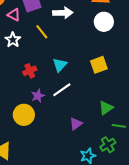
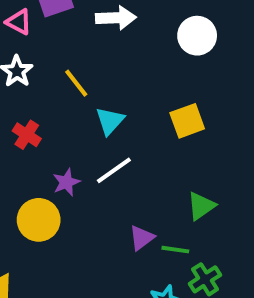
yellow line: (42, 32) -> (76, 83), moved
red cross: (30, 71) -> (27, 135), moved, turned -32
green line: (119, 126) -> (175, 250), moved

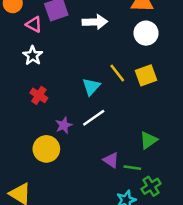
yellow line: (76, 83) -> (117, 73), moved
yellow square: (187, 121) -> (146, 75), moved
purple triangle: (142, 238) -> (111, 160), turned -49

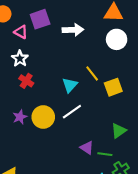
yellow square: (146, 75) -> (113, 87), moved
red cross: (39, 95) -> (26, 81), moved
purple star: (64, 125) -> (20, 117), moved
yellow circle: (46, 149) -> (43, 117), moved

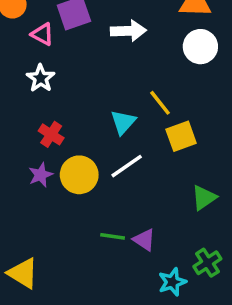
red cross: (26, 81) -> (51, 134), moved
yellow square: (113, 87) -> (181, 136), moved
purple triangle: (87, 148) -> (144, 240), moved
green line: (105, 154) -> (113, 236), moved

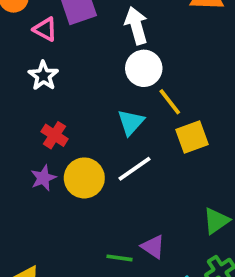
white arrow: (128, 31) -> (136, 26), turned -104
white circle: (200, 47) -> (144, 68), moved
green triangle: (204, 198) -> (216, 221), moved
green line: (113, 236) -> (120, 258), moved

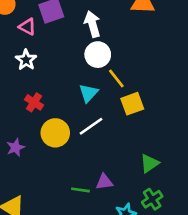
purple star: (43, 178) -> (15, 147), moved
purple triangle: (153, 247) -> (104, 182), turned -42

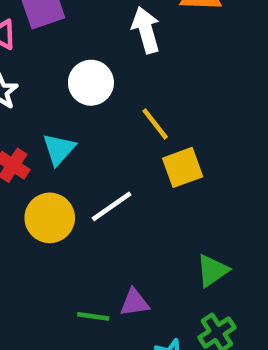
white arrow: (92, 24) -> (146, 30), moved
white circle: (98, 55) -> (91, 83), moved
cyan triangle: (88, 93) -> (59, 149), moved

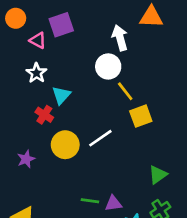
white circle: (91, 83) -> (108, 66), moved
cyan triangle: (59, 149) -> (61, 95), moved
purple triangle: (134, 303) -> (113, 203), moved

